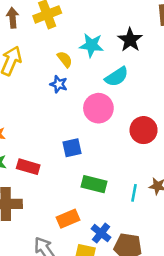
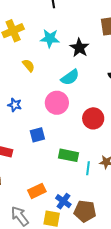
cyan star: (91, 45) -> (50, 38), moved
blue star: (59, 84) -> (15, 105), moved
green rectangle: (94, 184) -> (69, 155), moved

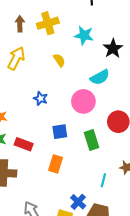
green rectangle: (69, 155) -> (92, 140), moved, turned 54
cyan line: (88, 168) -> (103, 180), moved
orange rectangle: (37, 191) -> (56, 164), moved, turned -54

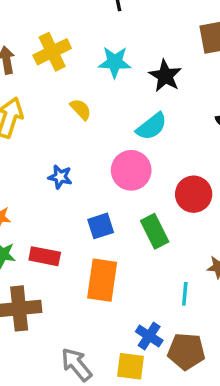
orange rectangle: (56, 164) -> (102, 280), size x1.4

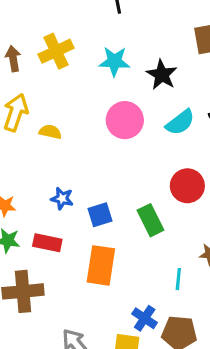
yellow semicircle: (81, 109) -> (50, 132), moved, turned -35
cyan semicircle: (152, 126) -> (180, 122), moved
pink circle: (131, 170) -> (125, 120), moved
blue star: (60, 177) -> (62, 199), moved

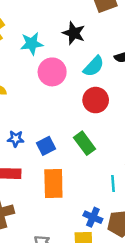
cyan star: (114, 61) -> (32, 44), moved
red circle: (187, 186) -> (96, 100), moved

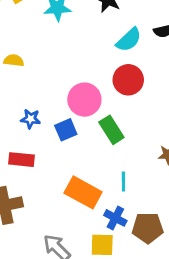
pink circle: (52, 72) -> (84, 100), moved
orange rectangle: (53, 184) -> (83, 192), moved, turned -64
cyan line: (113, 184) -> (123, 182), moved

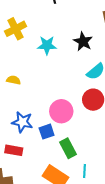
blue star: (31, 119) -> (22, 122), size x1.5
green rectangle: (111, 130) -> (68, 148), moved

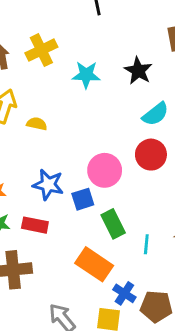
cyan line: (84, 171) -> (146, 244), moved

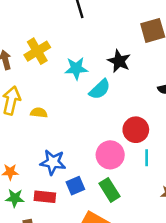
cyan semicircle: (155, 114) -> (100, 89), moved
pink circle: (105, 170) -> (110, 155), moved
blue square: (83, 199) -> (75, 186), moved
cyan line: (146, 244) -> (147, 158), moved

